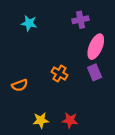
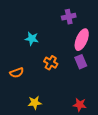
cyan star: (29, 23) -> (32, 39), moved
red star: (70, 120) -> (80, 105), moved

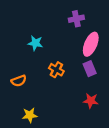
yellow star: (35, 103) -> (30, 115), moved
red star: (80, 105) -> (91, 101), moved

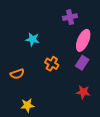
purple rectangle: (90, 69) -> (82, 63), turned 56

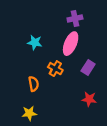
pink ellipse: (83, 40) -> (71, 44), moved
orange semicircle: (17, 74) -> (34, 84), moved, turned -80

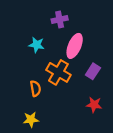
purple cross: (75, 19) -> (60, 19), moved
orange cross: (55, 69) -> (58, 72), size x1.5

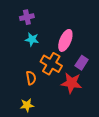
purple cross: (60, 19) -> (27, 17), moved
red star: (94, 105) -> (71, 83), moved, size x1.5

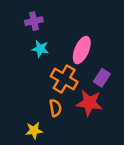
orange semicircle: (31, 78) -> (55, 108), moved

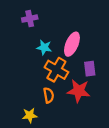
cyan star: (40, 49) -> (44, 47), moved
purple rectangle: (102, 78) -> (90, 69), turned -40

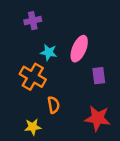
orange cross: (56, 70) -> (33, 77), moved
red star: (79, 91) -> (98, 118), moved

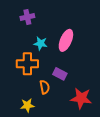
purple rectangle: (99, 76) -> (60, 74), moved, turned -56
orange cross: (33, 77) -> (27, 64), turned -30

